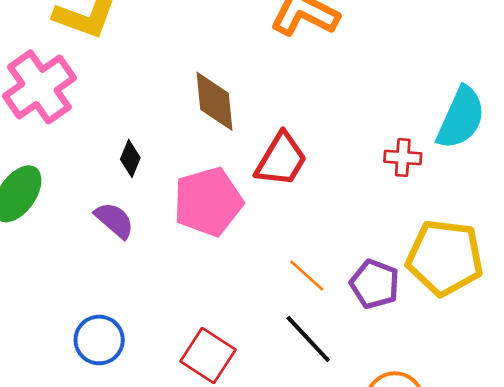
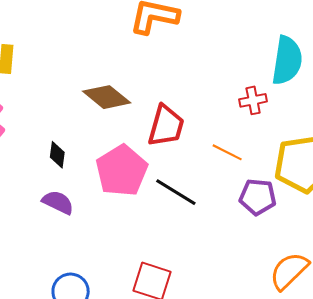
brown diamond: (215, 101) -> (107, 97), turned -30
orange line: (307, 276) -> (227, 152), moved
black line: (308, 339) -> (176, 192), moved

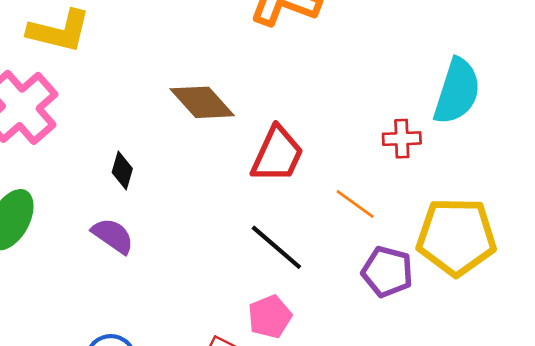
pink pentagon: (122, 171) -> (270, 317), moved, size x0.6

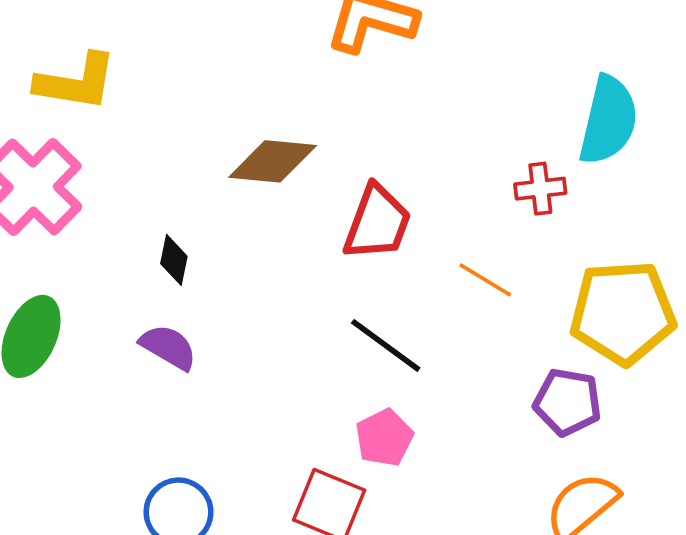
brown diamond: (202, 102) -> (273, 161), turned -38
purple pentagon: (387, 272) -> (567, 402), moved

